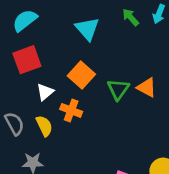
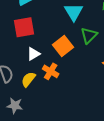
green triangle: (118, 89) -> (89, 35), moved
yellow semicircle: (44, 126) -> (28, 79), turned -126

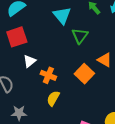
orange square: (63, 46) -> (84, 74), moved
yellow semicircle: (28, 79) -> (53, 98), moved

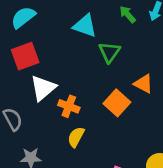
cyan triangle: (62, 15) -> (85, 26), turned -30
white triangle: (30, 61) -> (43, 88), size x1.5

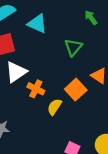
cyan triangle: (85, 26) -> (37, 24), moved
yellow semicircle: (76, 137) -> (54, 107), moved

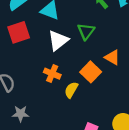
white triangle: (16, 72) -> (58, 40), moved

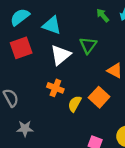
orange square: (91, 72) -> (99, 97), moved

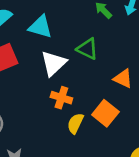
green triangle: (88, 45) -> (87, 49), turned -36
orange cross: (55, 88) -> (61, 98), moved

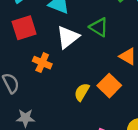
orange cross: (61, 98) -> (42, 63), moved

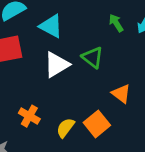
orange cross: (42, 63) -> (29, 116), moved

